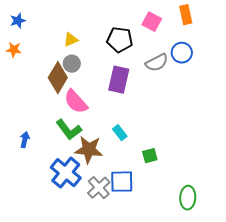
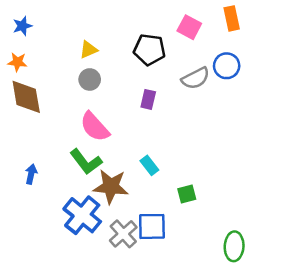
brown diamond: (58, 78) -> (26, 97), moved, turned -40
purple rectangle: (119, 80) -> (148, 99), size x0.6

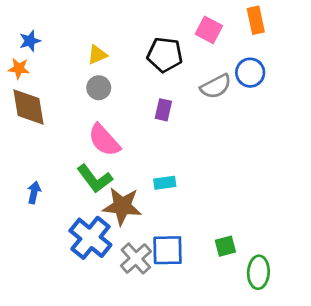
blue star: (22, 26) -> (30, 41), moved
cyan rectangle: (149, 165) -> (165, 183), turned -60
green square: (187, 194) -> (225, 246), moved

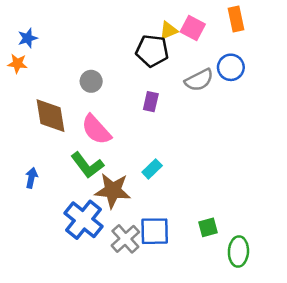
yellow triangle: (97, 55) -> (169, 30), moved
brown diamond: (28, 107) -> (50, 116), moved
cyan rectangle: (165, 183) -> (152, 169), turned -36

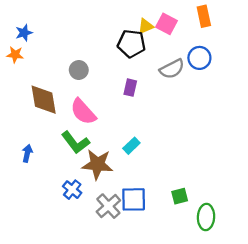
blue cross: (83, 220) -> (72, 190), size x0.6

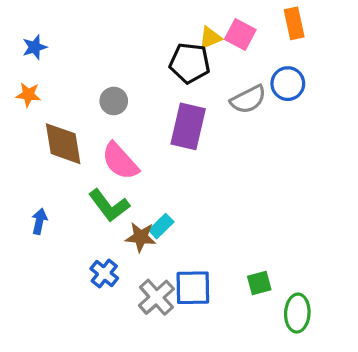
orange star: (15, 55) -> (28, 95), moved
purple rectangle: (130, 88) -> (188, 126), size x1.8
cyan rectangle: (131, 146) -> (161, 226), moved
brown star: (97, 164) -> (141, 237), size x0.7

